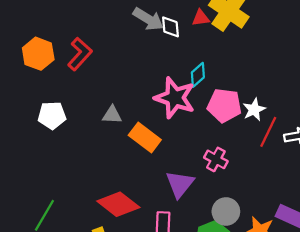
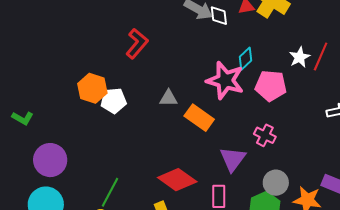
orange hexagon: (38, 54) -> (92, 88), moved
white star: (254, 110) -> (300, 57), moved
red line: (268, 132) -> (321, 57), moved

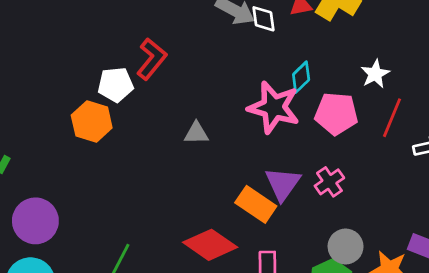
red line: (321, 57) -> (392, 118), moved
white pentagon: (114, 101) -> (116, 85), moved
orange rectangle: (199, 118) -> (256, 204), moved
pink cross: (265, 135) -> (329, 182), turned 30
purple triangle: (233, 159) -> (283, 184), moved

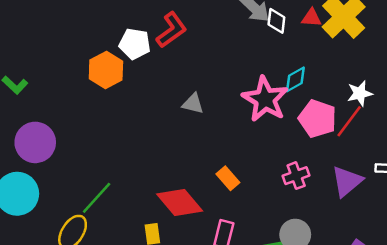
red line: (392, 118) -> (349, 121), moved
purple triangle: (283, 184) -> (347, 181), moved
orange rectangle: (256, 204) -> (228, 178), size x0.7

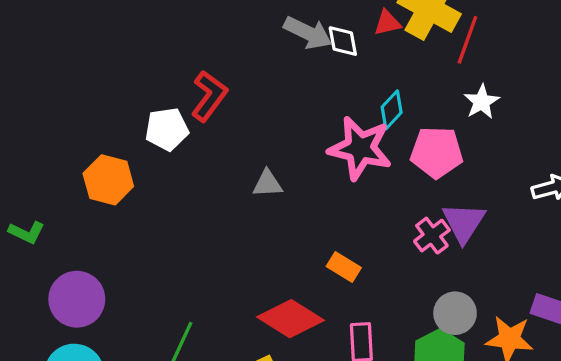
orange hexagon: (106, 70) -> (108, 180), moved
red line: (349, 121) -> (467, 40), moved
purple triangle: (347, 181) -> (464, 222), moved

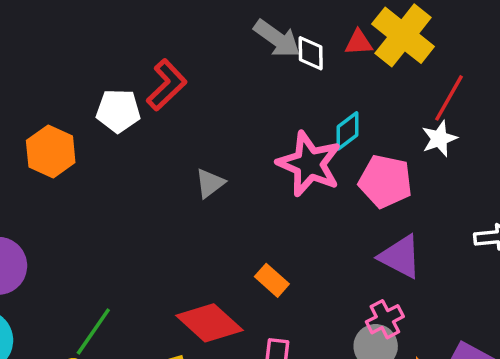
red line: (467, 40) -> (449, 98), moved
gray triangle: (267, 184) -> (210, 183), turned -44
purple triangle: (464, 222) -> (400, 257), turned -45
pink cross: (432, 236) -> (385, 319), moved

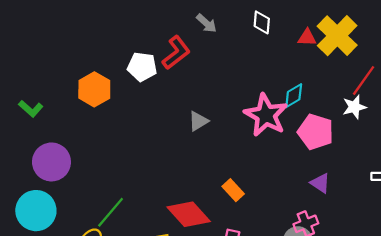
gray arrow: (277, 39) -> (206, 23), moved, size x0.7
white diamond: (311, 53) -> (262, 22), moved
purple triangle: (400, 257) -> (320, 183), size x0.7

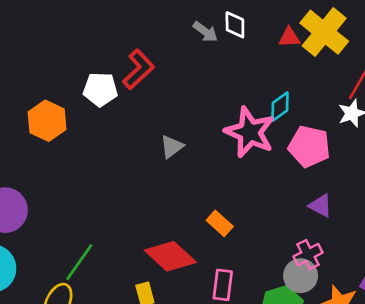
gray arrow: (206, 23) -> (205, 32), moved

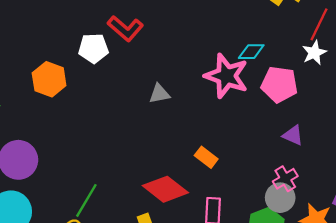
red L-shape: (138, 69) -> (125, 28), turned 88
cyan diamond: (280, 107) -> (251, 52), turned 40
gray triangle: (172, 147) -> (159, 94), turned 30

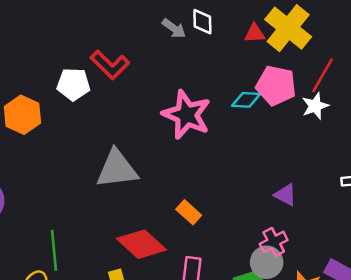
pink star: (226, 76) -> (187, 115), moved
pink pentagon: (279, 84) -> (276, 85), moved
gray triangle: (159, 94) -> (117, 169), moved, size x1.8
green line: (86, 200) -> (54, 250), turned -40

